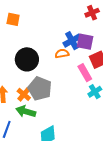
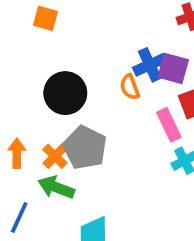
orange semicircle: (62, 54) -> (130, 87), turned -104

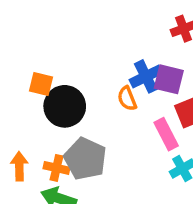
orange square: (45, 18) -> (41, 84), moved
orange cross: (55, 156) -> (56, 168), turned -30

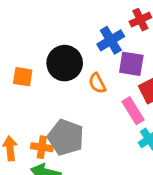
blue cross: (146, 76) -> (111, 40), moved
black circle: (65, 106) -> (65, 63), moved

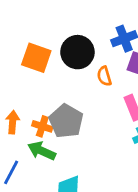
orange square: (23, 77) -> (36, 58), size x1.5

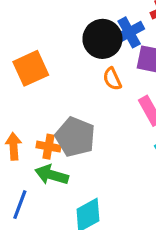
black circle: (77, 52) -> (102, 39), moved
orange square: (36, 58) -> (31, 68), turned -36

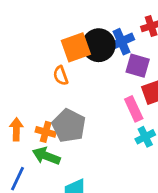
orange square: (31, 68) -> (76, 47), moved
orange semicircle: (112, 79) -> (61, 76), moved

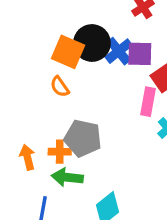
blue cross: (122, 42) -> (119, 51), moved
orange square: (76, 47) -> (68, 52), turned -32
pink rectangle: (134, 109) -> (148, 102), turned 50

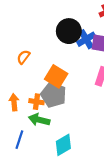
orange square: (68, 52) -> (56, 76), moved
orange semicircle: (60, 87) -> (23, 57), moved, turned 64

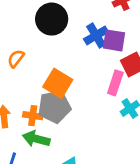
black circle: (69, 31) -> (52, 19), moved
gray pentagon: (53, 95) -> (54, 107), turned -30

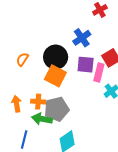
black circle: (52, 19) -> (56, 57), moved
purple square: (114, 40) -> (86, 65), moved
gray pentagon: (54, 107) -> (57, 109), moved

